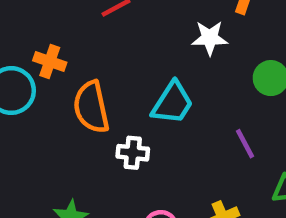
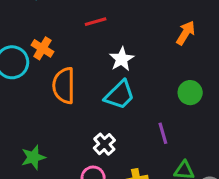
white star: (210, 38) -> (122, 59), moved, turned 30
white cross: (133, 153) -> (104, 144), moved, turned 30

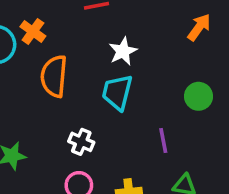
cyan trapezoid: (120, 95) -> (117, 92), turned 144
white cross: (104, 144) -> (81, 142), moved, turned -30

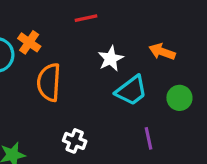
orange arrow: (199, 27) -> (162, 52), moved, turned -105
cyan trapezoid: (117, 92) -> (131, 91), moved, turned -140

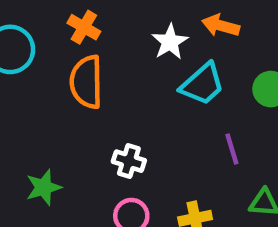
orange cross: (29, 42) -> (84, 27), moved
orange arrow: (162, 52) -> (221, 26), moved

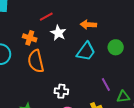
white star: (170, 42) -> (58, 33), moved
purple line: (232, 149) -> (106, 84), moved

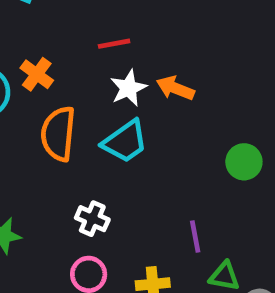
orange arrow: (88, 25) -> (175, 88), moved
orange cross: (30, 38) -> (37, 74), moved
cyan trapezoid: (86, 51) -> (125, 142), moved

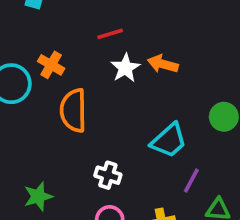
cyan trapezoid: (125, 142) -> (169, 141), moved
purple line: (195, 237) -> (191, 181), turned 45

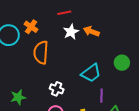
purple line: (191, 181) -> (101, 96), turned -32

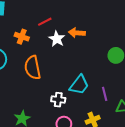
orange cross: (31, 27) -> (22, 37), moved
cyan trapezoid: (91, 73) -> (79, 85), moved

